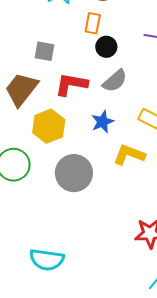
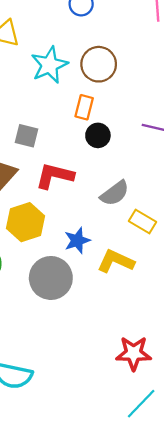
gray semicircle: (115, 81) -> (115, 193), moved
blue star: (102, 122) -> (77, 241), moved

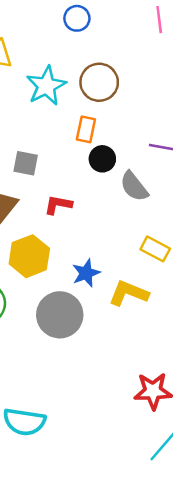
red L-shape: (55, 176) -> (58, 205), size x0.7
gray semicircle: (115, 193) -> (134, 186), moved, turned 92

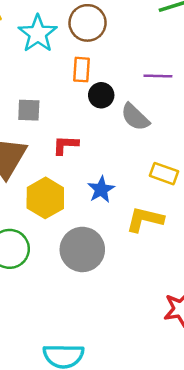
blue star: (86, 273) -> (101, 189), moved

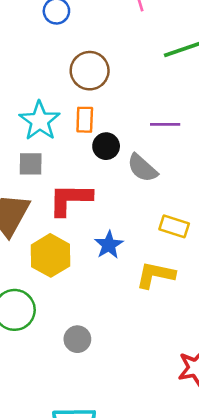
cyan star: (38, 34) -> (40, 121), moved
red L-shape: (65, 145) -> (70, 199), size x1.6
gray circle: (82, 249) -> (77, 339), moved, size x0.6

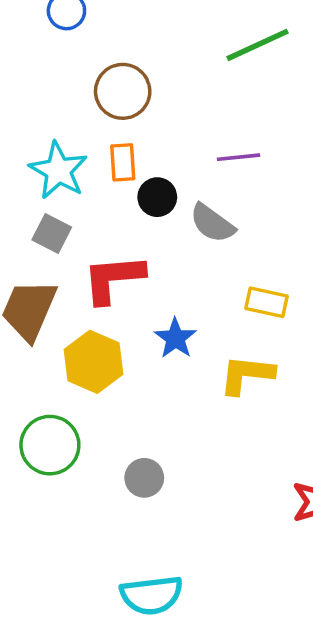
gray square: (31, 164) -> (52, 233), turned 32

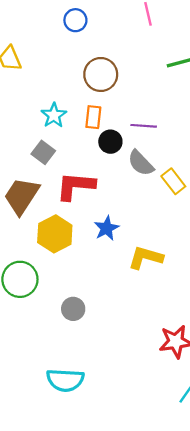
purple line: (239, 157) -> (144, 126), moved
cyan star: (58, 171) -> (54, 115), size x0.7
yellow rectangle: (266, 302) -> (173, 181), moved, turned 30

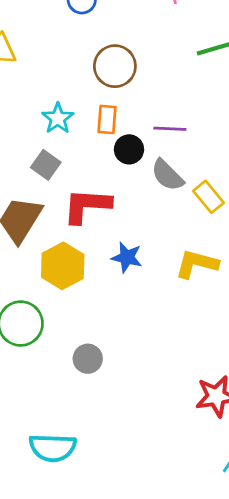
blue star: (107, 228) -> (127, 257), turned -30
yellow L-shape: (146, 258) -> (197, 264), moved
cyan semicircle: (65, 380) -> (53, 448), moved

